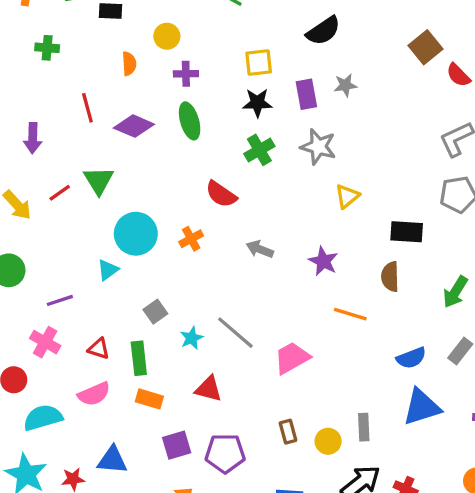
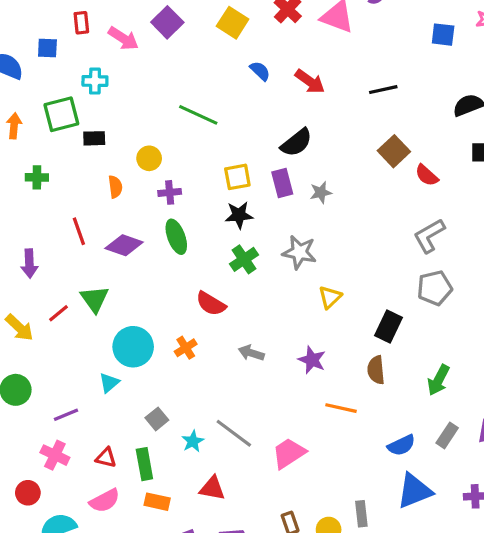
purple rectangle: (306, 94) -> (282, 183), moved
black rectangle: (407, 232) -> (388, 326), turned -64

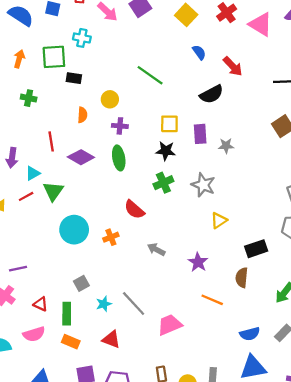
black semicircle: (296, 143) -> (212, 94), moved
black rectangle: (388, 326) -> (256, 249), turned 35
cyan triangle: (109, 383) -> (33, 173), moved

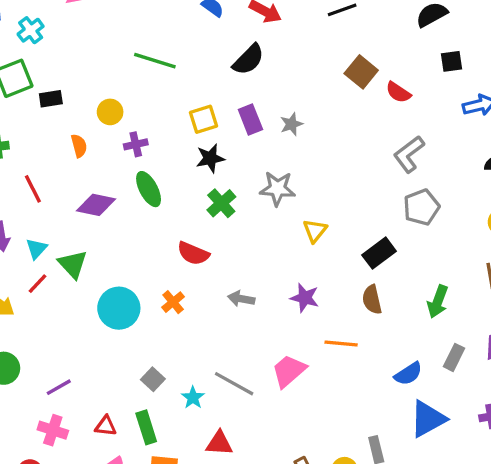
cyan cross: (82, 38) -> (31, 30), moved, turned -30
red line: (51, 141) -> (33, 189), moved
pink trapezoid: (170, 325) -> (289, 371), moved

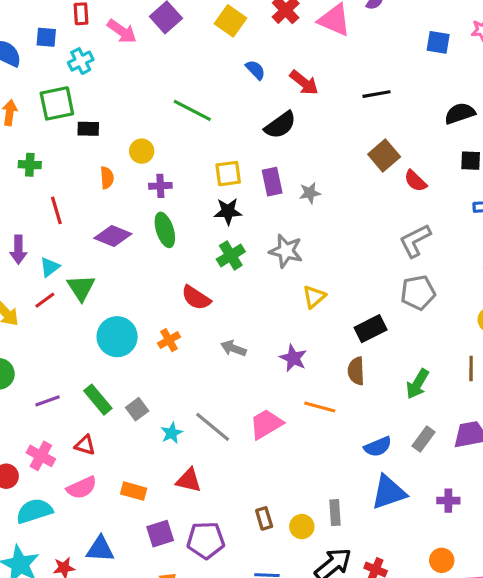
green rectangle: (146, 427) -> (98, 400), moved, turned -32
pink cross: (53, 430) -> (41, 456), moved

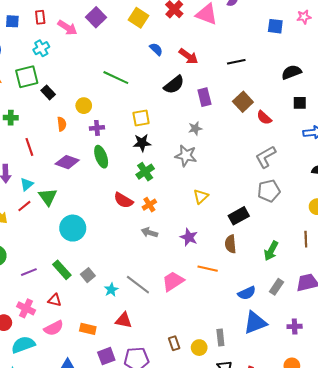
blue square: (46, 37) -> (12, 21), moved
black rectangle: (88, 129) -> (48, 92), turned 48
purple rectangle: (272, 182) -> (204, 97), moved
gray star: (286, 251) -> (186, 156), moved
orange cross: (169, 340) -> (149, 205), moved

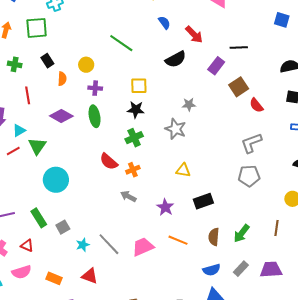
black rectangle: (48, 92) -> (47, 61), moved
purple rectangle: (204, 97) -> (216, 66), moved, turned 42
yellow triangle: (201, 196) -> (183, 170), turned 42
black rectangle: (239, 216) -> (203, 201), moved
brown semicircle: (231, 244) -> (214, 237), moved

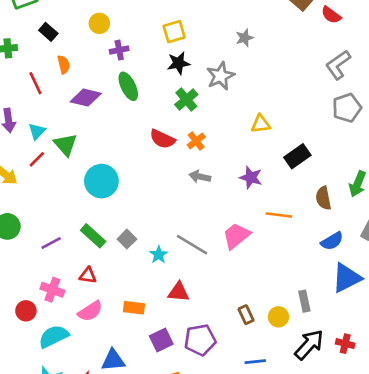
orange semicircle: (62, 79) -> (64, 65), moved
gray star: (176, 129) -> (221, 76), moved, turned -30

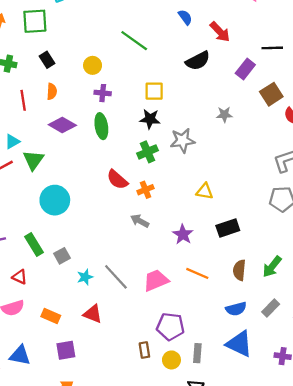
gray star: (245, 38) -> (224, 115), moved
blue triangle: (347, 278) -> (239, 344), turned 36
purple pentagon: (200, 340) -> (170, 327), moved

